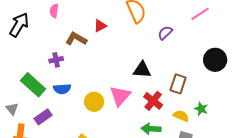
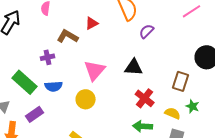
purple semicircle: (165, 33) -> (147, 31), moved
brown rectangle: (178, 84) -> (181, 81), moved
pink triangle: (120, 96) -> (95, 70), moved

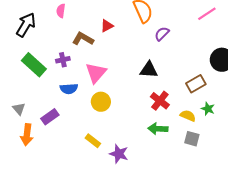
pink triangle: (95, 70) -> (96, 73), moved
brown rectangle: (181, 81) -> (196, 84), turned 42
green rectangle: (25, 82) -> (34, 65), moved

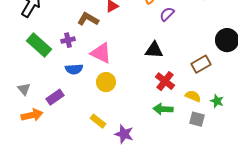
pink triangle: (96, 73) -> (101, 53), turned -45
green star: (208, 109) -> (217, 101), moved
orange arrow: (27, 135) -> (32, 115), turned -110

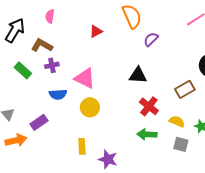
brown L-shape: (88, 19) -> (42, 45), moved
green rectangle: (39, 45) -> (23, 70), size x0.7
yellow rectangle: (98, 121) -> (82, 146), turned 49

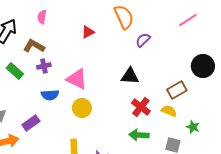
yellow semicircle: (177, 121) -> (169, 111), moved

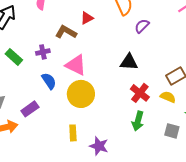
brown L-shape: (34, 46) -> (66, 32), moved
blue semicircle: (50, 95) -> (49, 81), turned -120
yellow circle: (82, 108) -> (81, 94), size x1.4
green arrow: (139, 135) -> (138, 121), turned -78

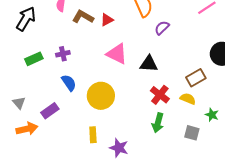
brown L-shape: (66, 32) -> (83, 17), moved
green rectangle: (14, 57) -> (34, 59), turned -66
pink triangle: (76, 65) -> (117, 54), moved

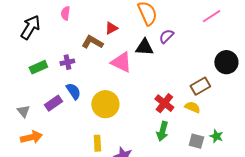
brown L-shape: (83, 17) -> (92, 42), moved
black triangle: (149, 64) -> (144, 47), moved
purple rectangle: (50, 111) -> (53, 103), moved
green star: (212, 115) -> (216, 136), moved

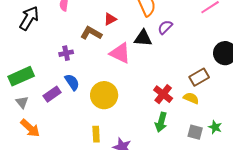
green rectangle: (38, 67) -> (21, 76), moved, size x1.4
orange arrow: (31, 137) -> (30, 128), turned 55

